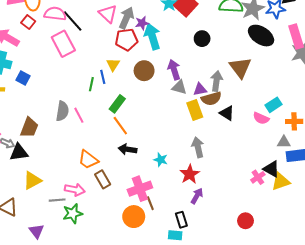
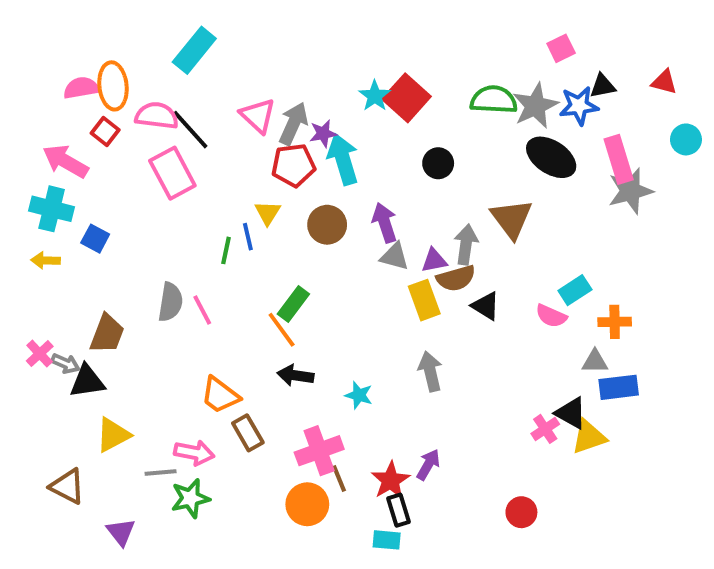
green rectangle: (117, 104) -> (293, 304), moved
red star: (190, 174) -> (391, 480), moved

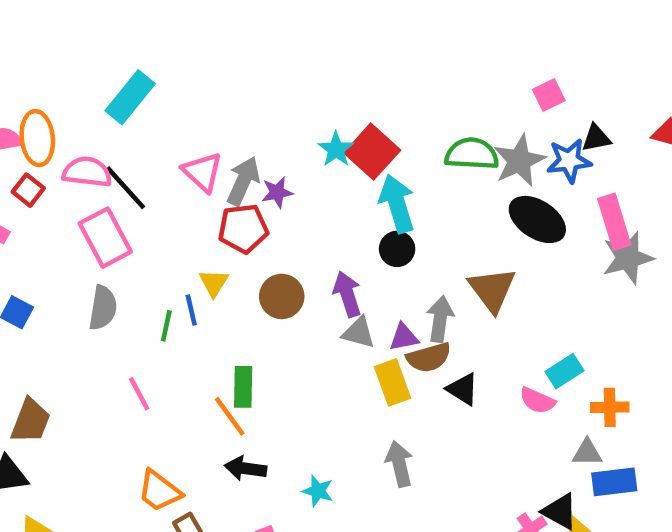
cyan arrow: (343, 159) -> (397, 204), moved
black circle: (438, 163) -> (397, 249), moved
gray semicircle: (170, 302) -> (103, 308), moved
green rectangle: (293, 304) -> (243, 387), turned -36

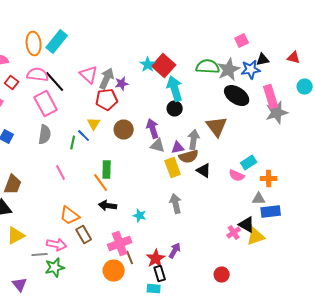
orange ellipse: (37, 138) -> (34, 44), moved
blue line: (191, 310) -> (84, 136), turned -32

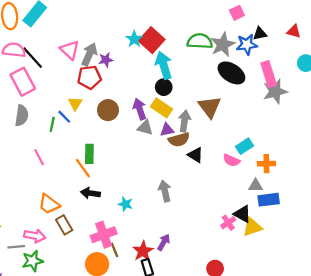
yellow rectangle: (173, 168) -> (162, 108), moved, turned -36

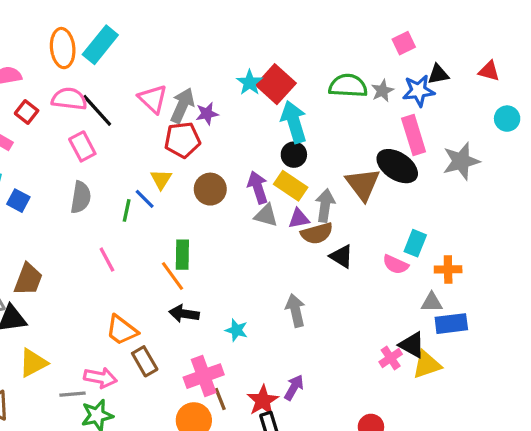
gray star: (223, 45) -> (382, 91), size x0.6
black ellipse: (231, 73) -> (397, 166), moved
pink rectangle: (269, 74) -> (414, 135), moved
pink rectangle: (23, 82) -> (82, 146), size x0.7
cyan rectangle: (245, 146) -> (415, 243), turned -35

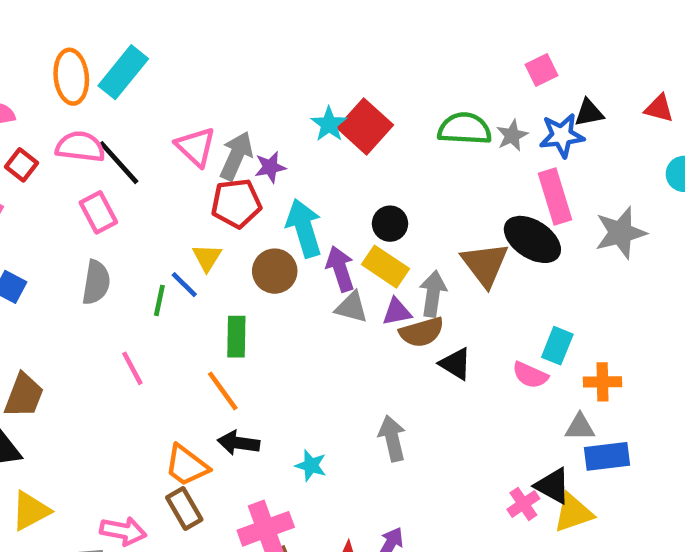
cyan arrow: (294, 122) -> (304, 228), moved
green rectangle: (182, 255) -> (236, 337), moved
orange trapezoid: (122, 330) -> (187, 466), moved

